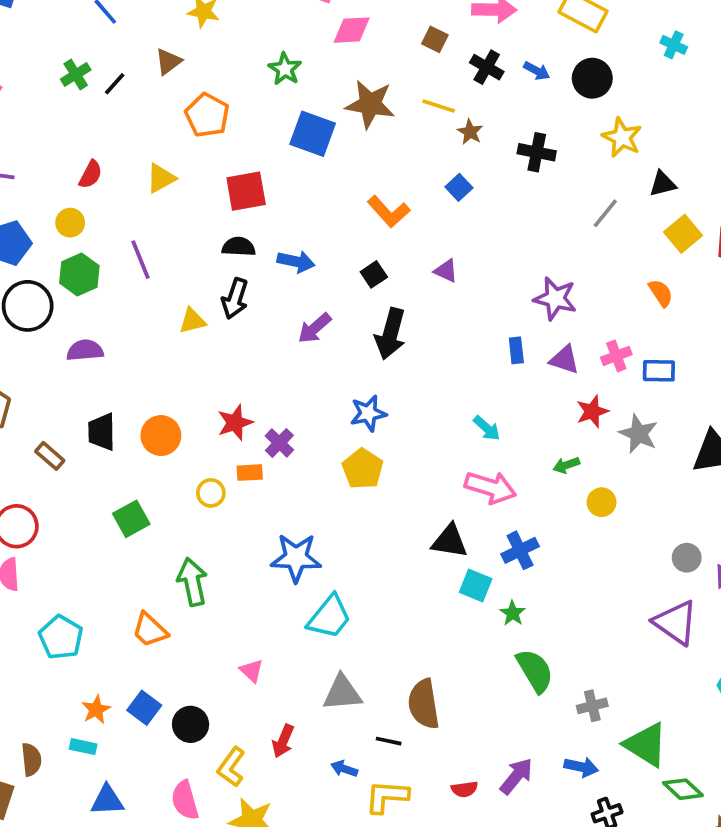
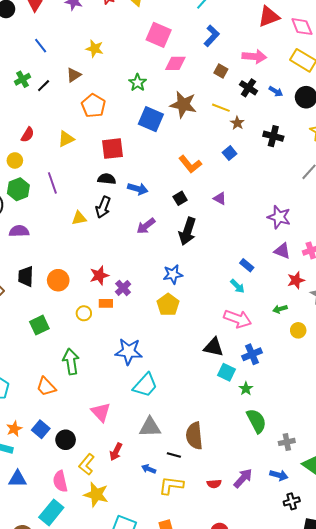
blue rectangle: (516, 350) -> (247, 265), moved, turned -48
pink triangle: (252, 671) -> (101, 412), size x1.5

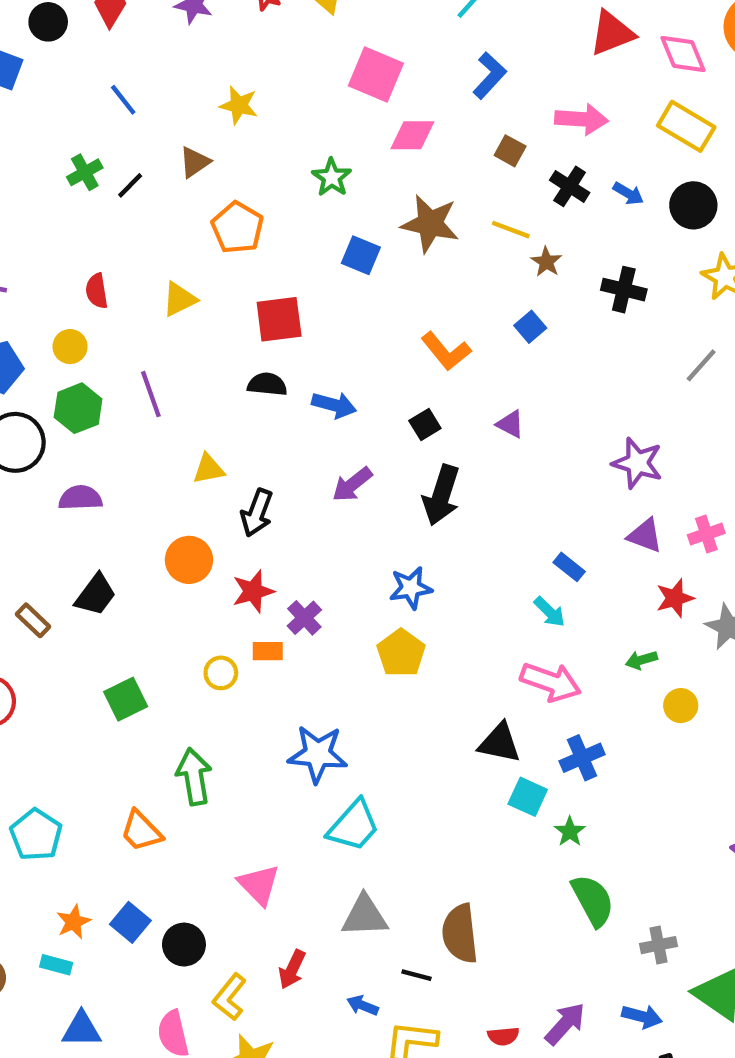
blue square: (151, 119) -> (361, 255), size x0.7
red semicircle: (28, 135) -> (97, 291), turned 140
black arrow: (103, 207) -> (257, 513), moved
black trapezoid: (26, 276) -> (95, 595), turned -145
orange circle: (58, 280) -> (189, 560), moved

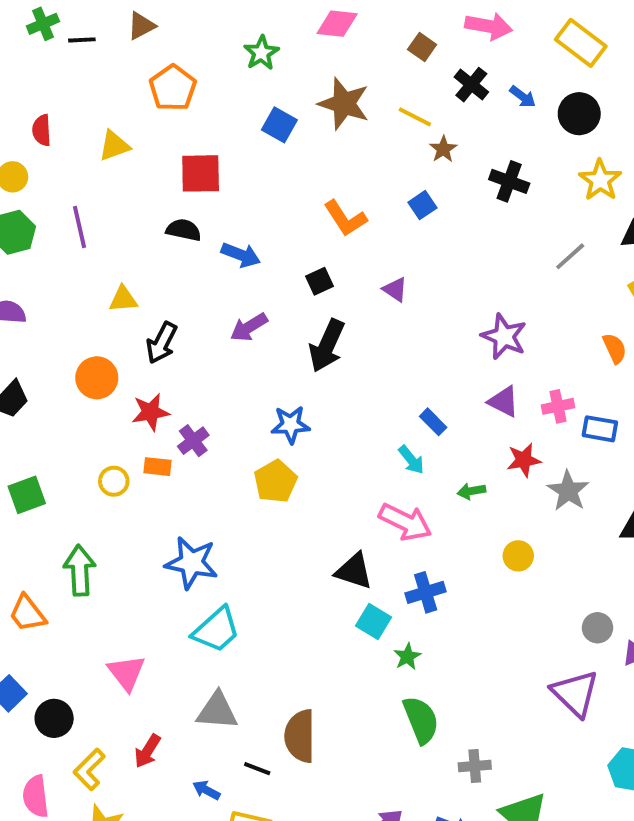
black line: (130, 185) -> (82, 40), turned 36
green arrow: (641, 660) -> (471, 491), moved

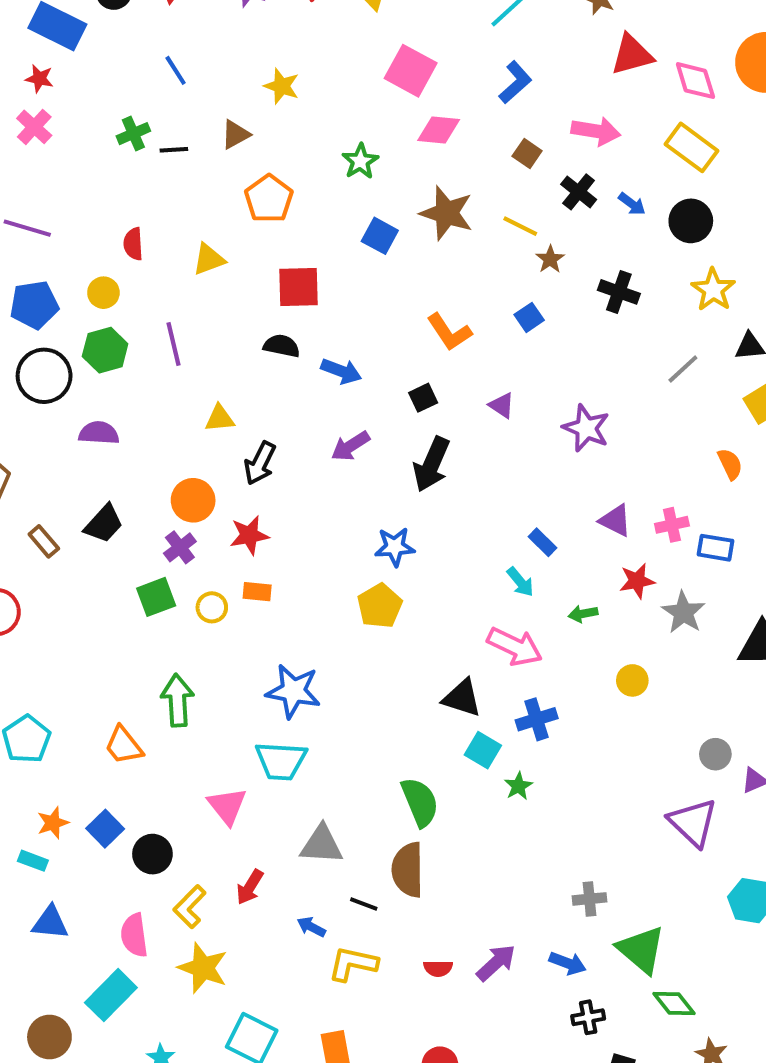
purple star: (504, 336) -> (586, 428), moved
purple cross: (193, 441) -> (180, 547), moved
green square: (27, 495) -> (156, 597), moved
cyan trapezoid: (216, 630) -> (281, 761), moved, turned 46
green semicircle: (421, 720) -> (420, 802), moved

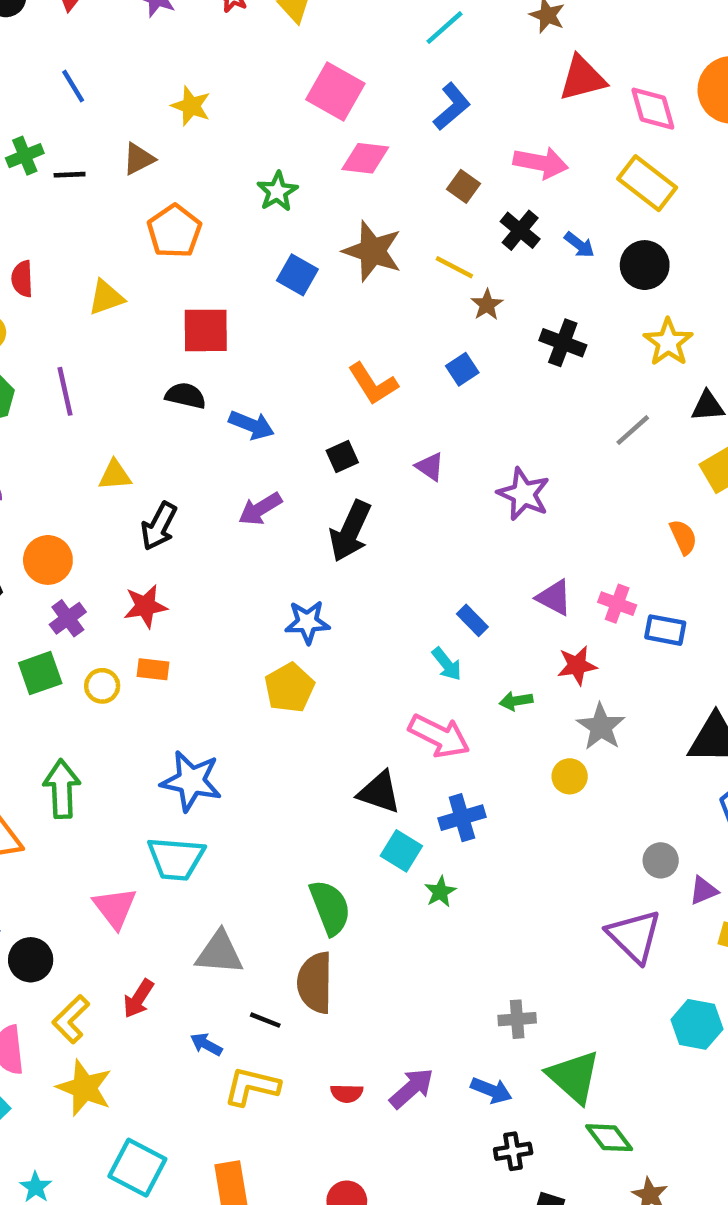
orange circle: (193, 500) -> (48, 560), moved
pink cross: (672, 525) -> (617, 604), turned 32
gray star: (683, 612) -> (601, 727), moved

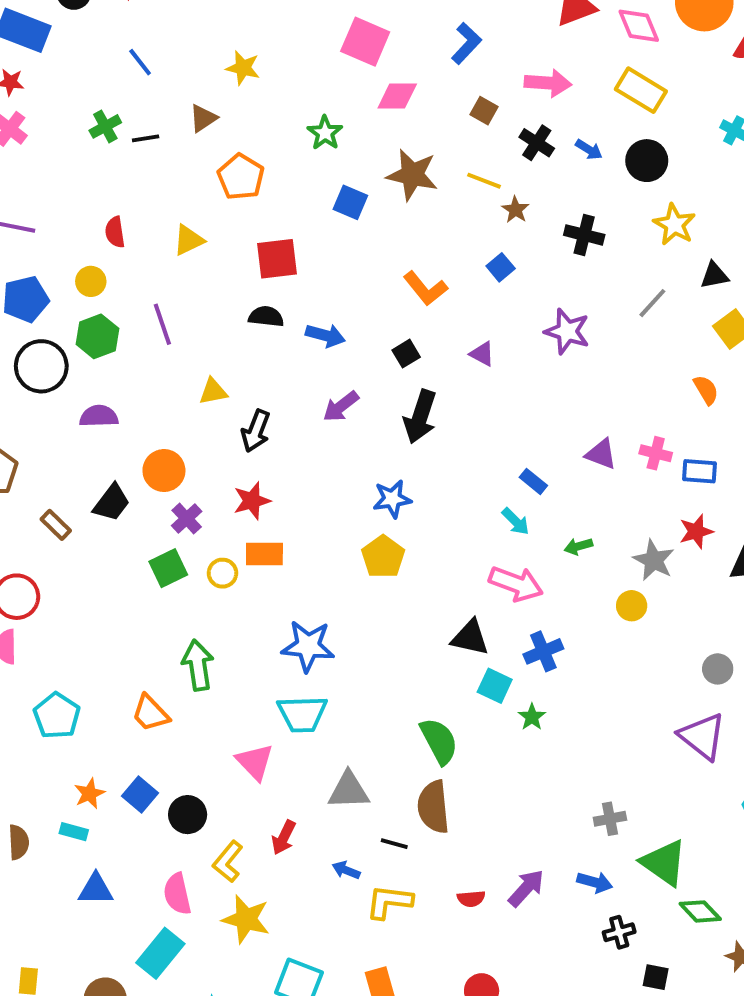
purple star: (524, 494) -> (567, 331), moved
red star: (577, 665) -> (696, 531), moved
orange rectangle: (153, 669) -> (264, 554), size x1.4

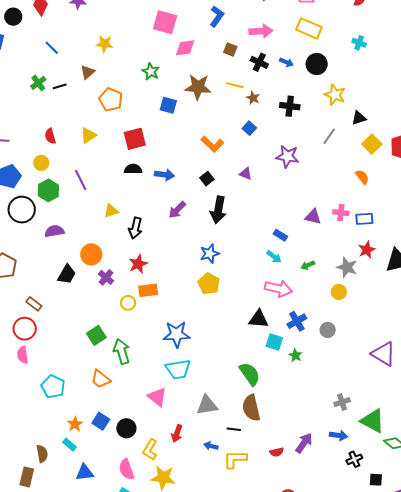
brown rectangle: (56, 525) -> (34, 304), moved
green square: (168, 568) -> (96, 335), moved
gray circle: (718, 669) -> (328, 330), moved
cyan rectangle: (74, 832) -> (69, 445), turned 32

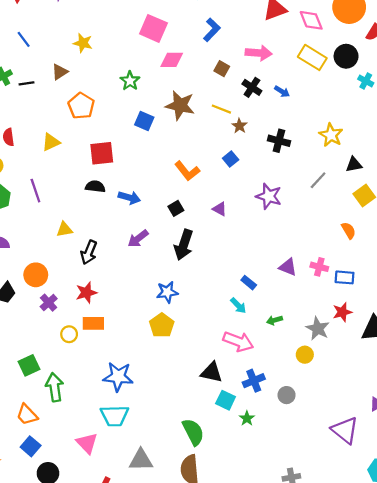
black circle: (317, 64) -> (346, 56), moved
blue square: (101, 421) -> (31, 446), moved

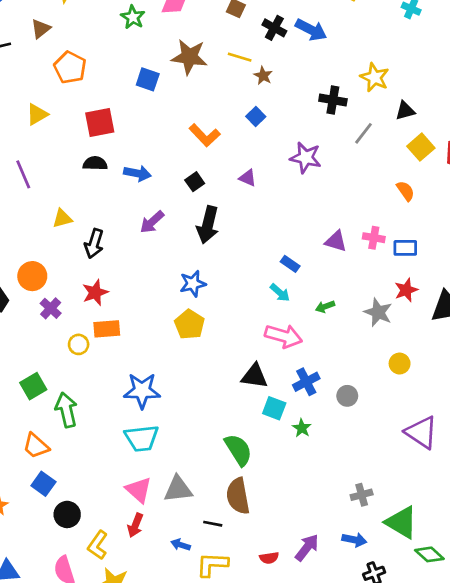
green star: (130, 81) -> (133, 17), moved
blue arrow: (282, 92) -> (311, 30), size x1.6
black cross: (279, 141) -> (333, 100), moved
yellow circle: (305, 355) -> (400, 364), moved
pink triangle: (87, 443) -> (139, 490), moved

